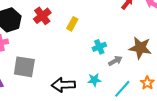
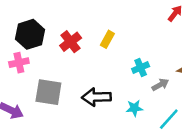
red cross: (42, 16) -> (71, 42), moved
black arrow: (63, 85) -> (96, 97), moved

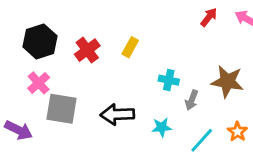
pink cross: (19, 63) -> (39, 83), moved, turned -30
cyan cross: (141, 68) -> (169, 80), turned 35
gray arrow: (160, 85) -> (192, 100), turned 140

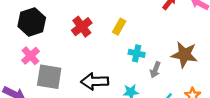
yellow rectangle: (130, 47) -> (119, 27), moved
red cross: (87, 50) -> (82, 27), moved

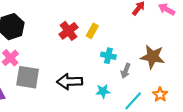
red cross: (82, 27) -> (69, 31), moved

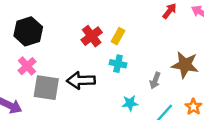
cyan cross: (108, 56) -> (118, 64), moved
black arrow: (70, 82) -> (81, 80), moved

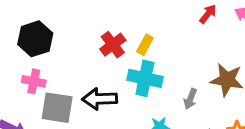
cyan cross: (118, 64) -> (145, 78), size x1.6
pink cross: (27, 66) -> (34, 81), turned -36

